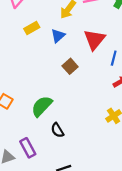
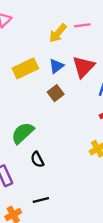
yellow rectangle: (32, 28) -> (25, 68), moved, size x1.5
blue triangle: (58, 36) -> (56, 66), moved

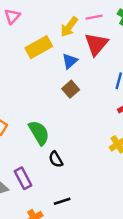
red triangle: (83, 67) -> (96, 44), moved
yellow rectangle: (25, 68) -> (39, 47), moved
green semicircle: (23, 133) -> (39, 133), turned 105

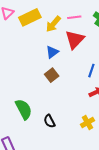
yellow rectangle: (39, 47) -> (30, 17), moved
black semicircle: (56, 159) -> (49, 121), moved

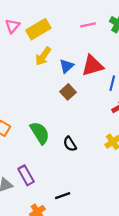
yellow arrow: (53, 24) -> (43, 56), moved
red triangle: (75, 40) -> (92, 66), moved, turned 35

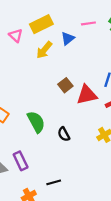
pink triangle: (12, 26) -> (16, 36), moved, turned -32
blue triangle: (67, 66) -> (68, 38), moved
red triangle: (92, 66) -> (87, 95), moved

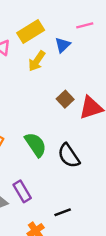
black semicircle: (64, 134) -> (69, 156), size x1.5

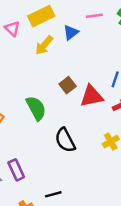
green semicircle: (36, 145) -> (36, 108), moved

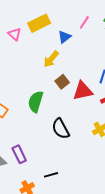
pink line: (94, 16) -> (84, 22), turned -48
yellow arrow: (44, 45) -> (51, 59), moved
green semicircle: (36, 108) -> (36, 102), turned -135

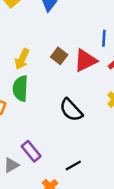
yellow arrow: (51, 59) -> (22, 59), moved
green semicircle: (36, 102) -> (20, 88), moved

